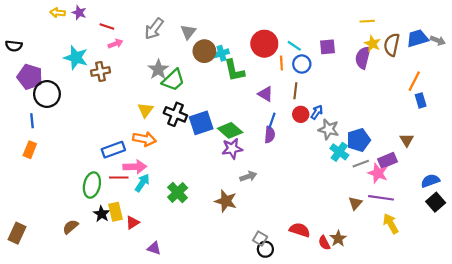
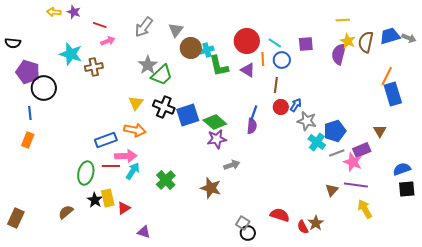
purple triangle: (265, 94) -> (248, 70), moved
blue rectangle: (421, 100) -> (393, 94), size x1.6
black square: (436, 202) -> (407, 189), turned 36

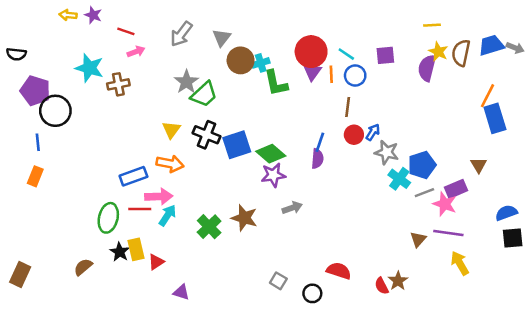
purple triangle: (248, 70) -> (312, 72), moved, turned 35
brown star: (211, 188) -> (244, 218), moved
red semicircle: (280, 215) -> (339, 271), moved
gray square: (243, 223) -> (278, 281), moved

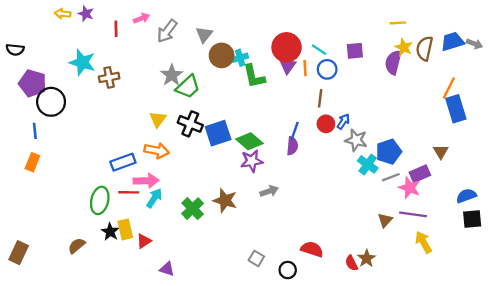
red line: (126, 31) -> (116, 29), turned 70
pink arrow: (136, 52) -> (142, 18), moved

